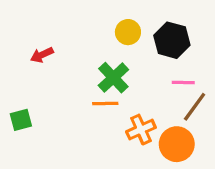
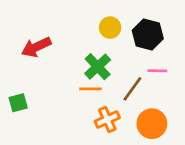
red arrow: (42, 55) -> (36, 47), size x1.5
brown line: (195, 107) -> (132, 89), moved
orange cross: (141, 130) -> (107, 119), moved

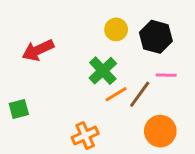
orange line: (91, 89) -> (116, 94), moved, turned -30
orange cross: (107, 119) -> (85, 136), moved

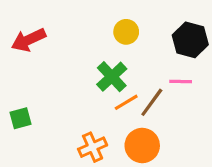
black hexagon: (156, 37) -> (190, 40), moved
red arrow: (38, 50) -> (29, 40), moved
orange circle: (160, 131) -> (142, 146), moved

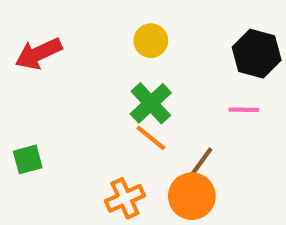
yellow circle: (126, 32) -> (151, 41), moved
orange line: (126, 102) -> (151, 138), moved, turned 70
brown line: (152, 102) -> (198, 166), moved

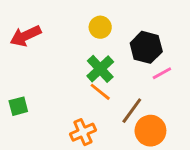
black hexagon: (257, 54) -> (146, 47), moved
pink line: (244, 110) -> (162, 73), turned -30
orange circle: (192, 196) -> (150, 131), moved

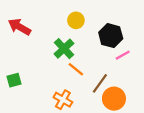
red arrow: (25, 36) -> (19, 27), turned 55
green cross: (100, 69) -> (64, 49), moved
orange cross: (83, 132) -> (63, 100), turned -36

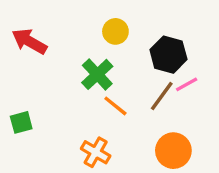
brown line: (100, 83) -> (162, 96), moved

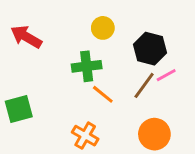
green cross: (97, 74) -> (87, 66), turned 36
green square: (21, 122) -> (19, 109), size x1.4

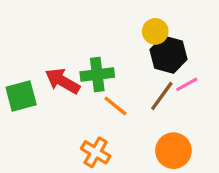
yellow circle: (103, 28) -> (155, 31), moved
red arrow: (26, 37) -> (62, 81), moved
green square: (19, 109) -> (21, 96), moved

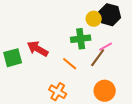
black hexagon: (168, 55) -> (110, 15), moved
green cross: (97, 74) -> (81, 39), moved
pink line: (187, 84) -> (106, 47), moved

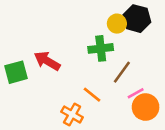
pink line: (106, 47) -> (136, 93), moved
orange line: (70, 64) -> (92, 95), moved
orange circle: (105, 91) -> (146, 107), moved

